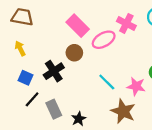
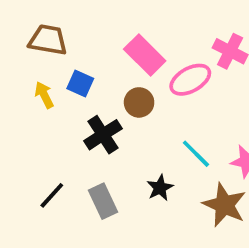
blue square: (26, 78) -> (80, 83), moved
black line: (32, 99) -> (52, 195), moved
black star: (79, 119) -> (160, 188), moved

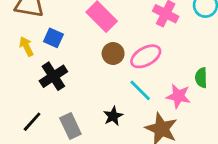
pink ellipse: (190, 80) -> (146, 56), moved
brown circle: (139, 102) -> (113, 54), moved
black cross: (103, 135) -> (53, 76), moved

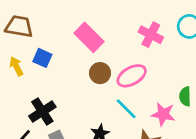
black cross: (53, 76) -> (42, 111), moved

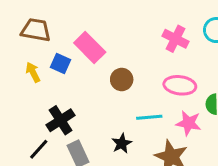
pink rectangle: (89, 37) -> (90, 47), moved
pink ellipse: (132, 76) -> (180, 85), moved, turned 36
cyan line: (126, 109) -> (149, 117), turned -50

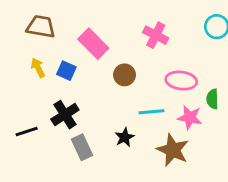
pink cross: (175, 39) -> (156, 35), moved
blue square: (61, 63) -> (66, 71), moved
black line: (39, 149) -> (27, 132), moved, turned 30

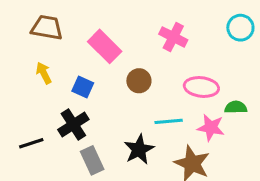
blue square: (66, 71) -> (83, 87), moved
green semicircle: (212, 99) -> (236, 107), turned 90
black star: (125, 137) -> (139, 149), size x1.4

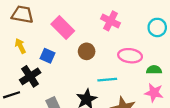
cyan circle: (240, 28) -> (157, 27), moved
black cross: (73, 124) -> (30, 76), moved
pink star: (211, 128) -> (154, 93), moved

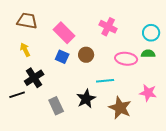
blue square: (47, 56) -> (62, 57), moved
green semicircle: (154, 70) -> (148, 54), moved

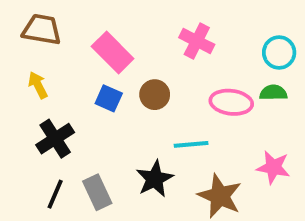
black line: (17, 95) -> (55, 194), moved, turned -49

